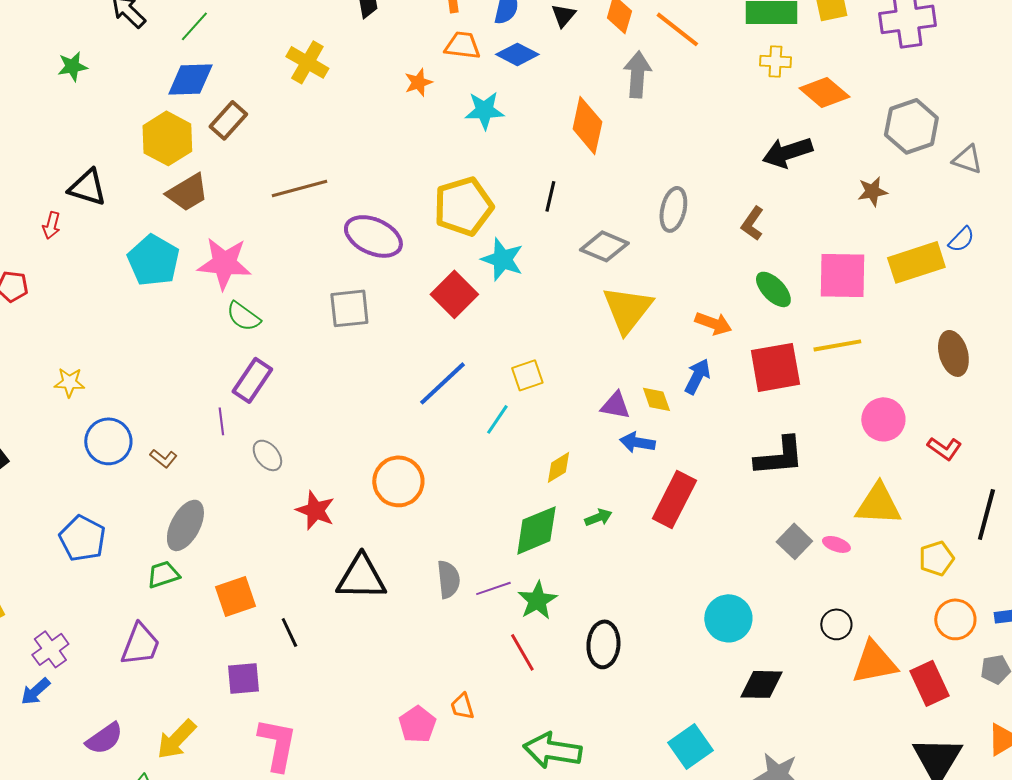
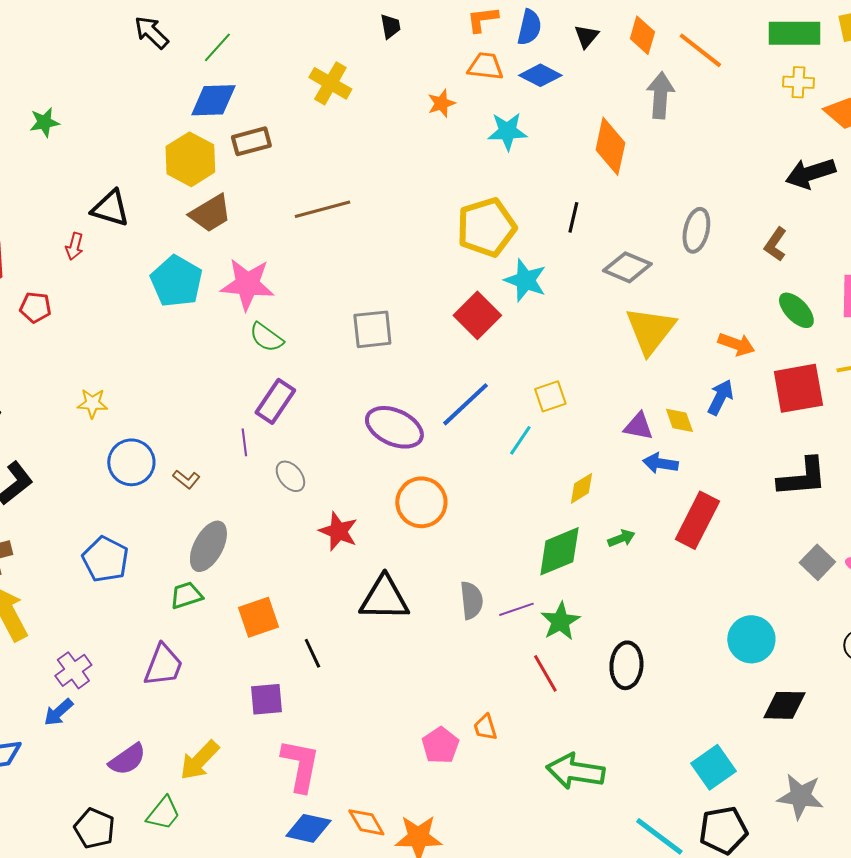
green star: (72, 66) -> (44, 122), moved
brown rectangle: (228, 120) -> (251, 141), turned 33
purple ellipse: (373, 236) -> (394, 427), moved

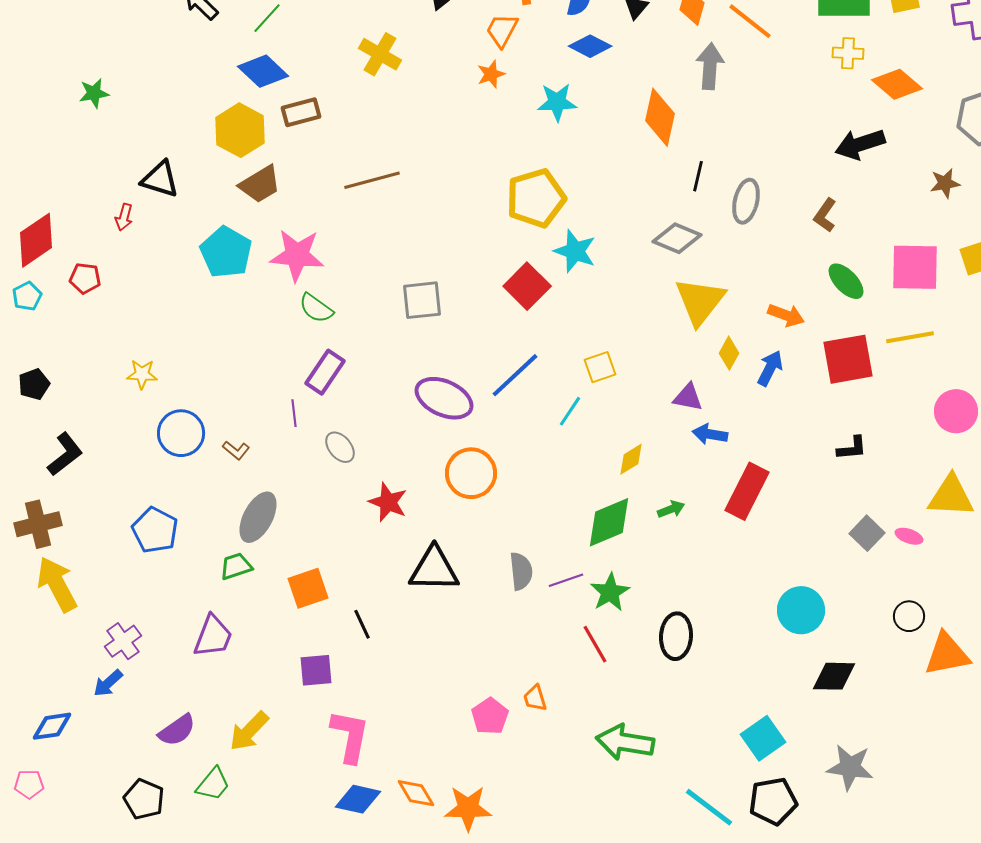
orange trapezoid: (485, 66) -> (502, 30), moved, turned -69
blue diamond: (213, 100) -> (263, 71), turned 45
black line: (573, 217) -> (698, 176), moved
yellow diamond: (679, 420) -> (729, 353), moved, turned 48
black L-shape: (802, 477) -> (852, 448), size x0.6

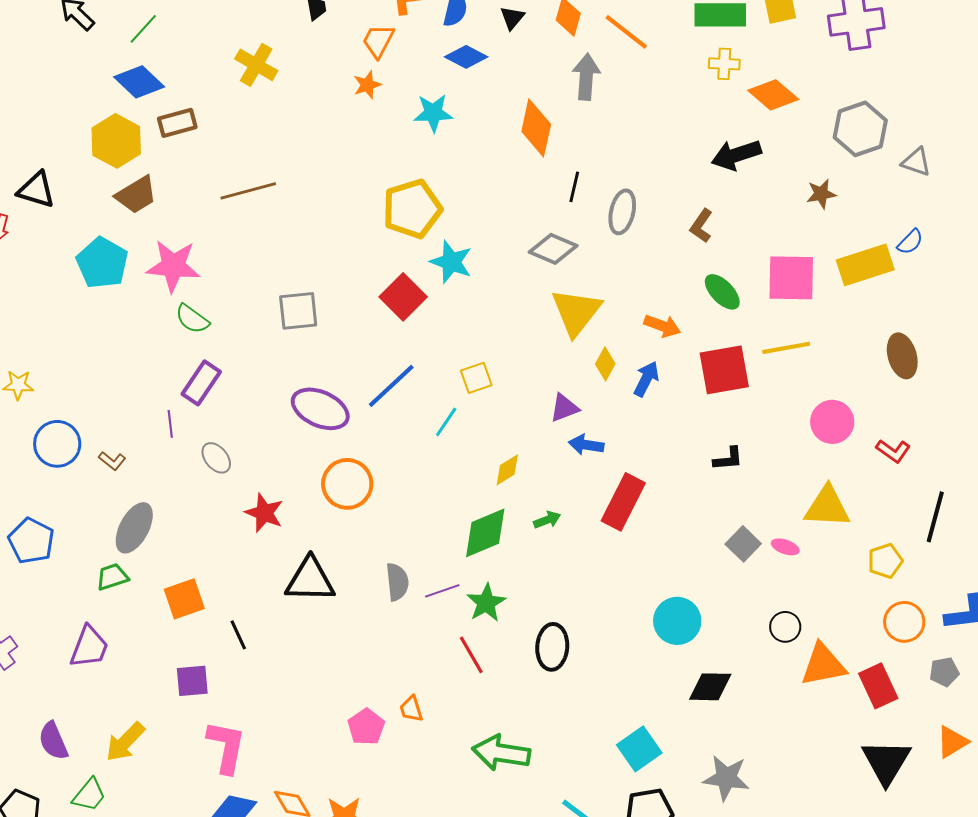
purple triangle: (688, 397) -> (564, 408), turned -32
purple semicircle: (177, 730) -> (53, 741), turned 102

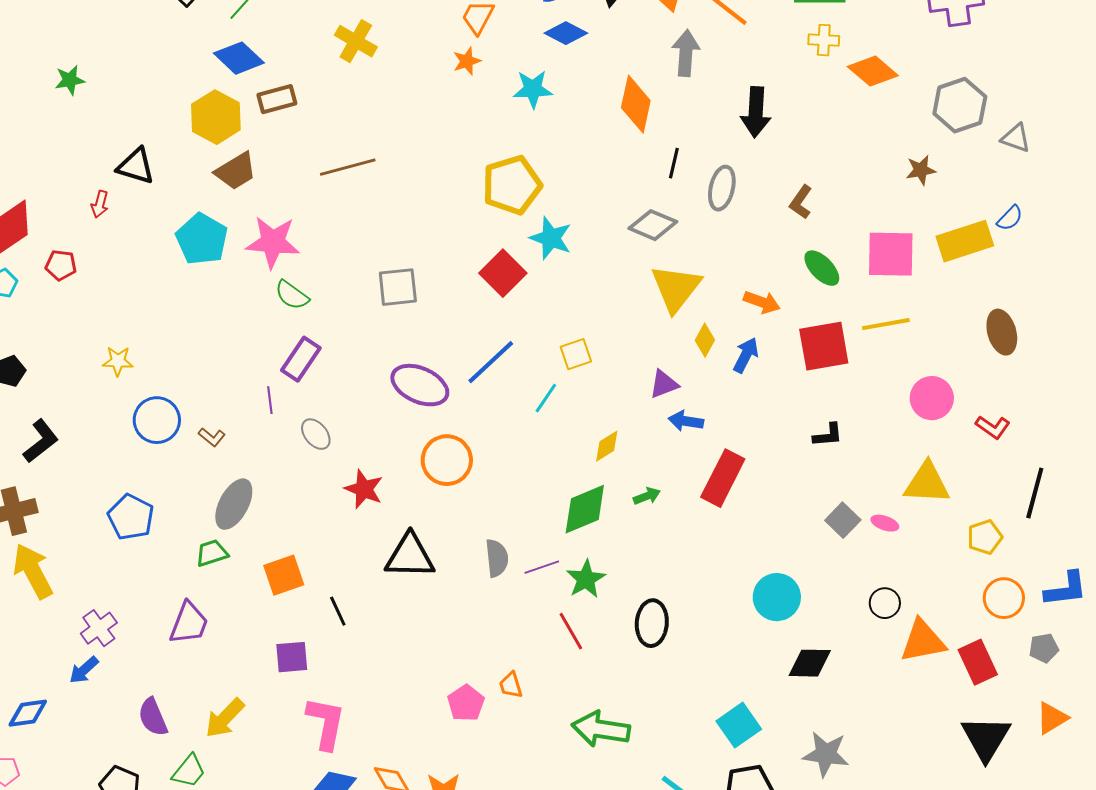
black arrow: (736, 155) -> (756, 112), moved, turned -69

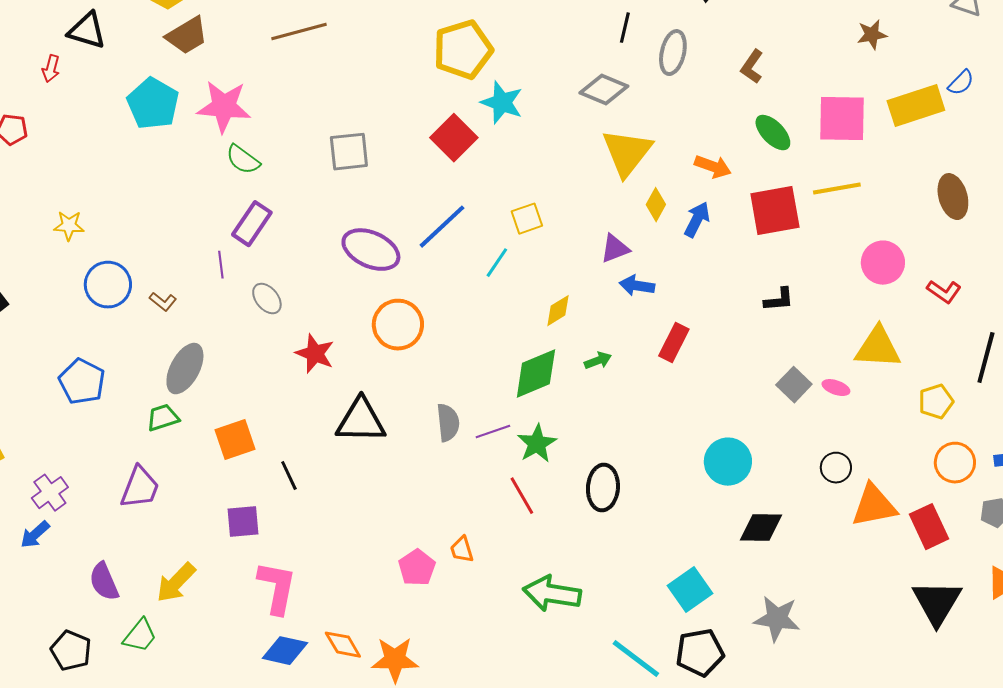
red rectangle: (723, 478) -> (674, 343), size x0.7

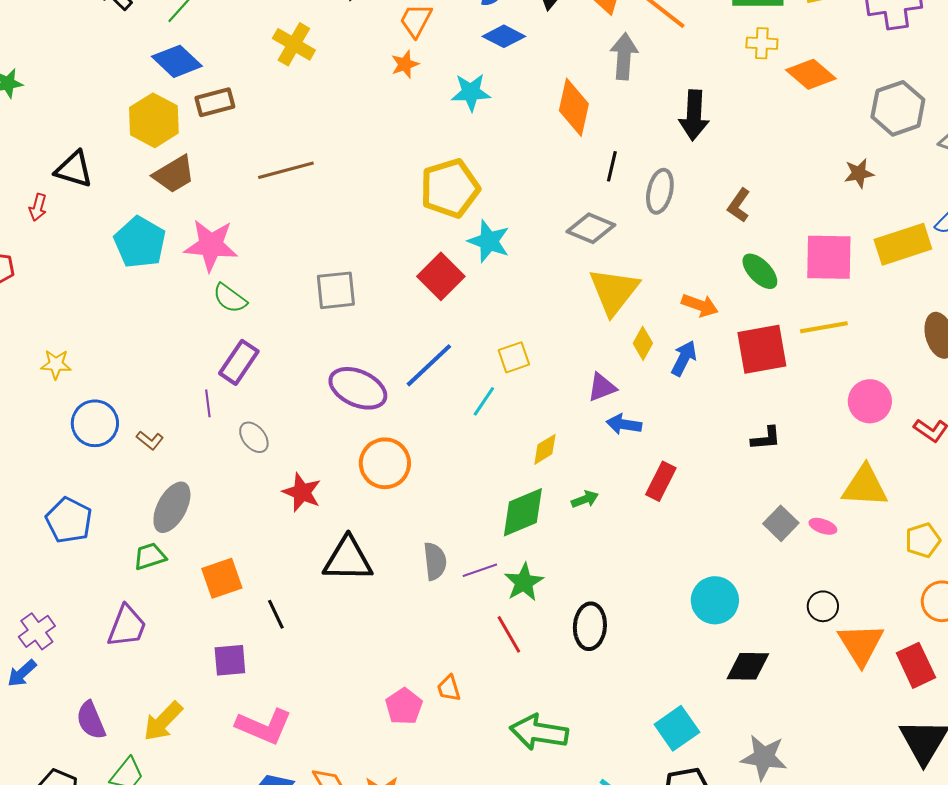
orange triangle: (874, 506) -> (861, 644), turned -51
pink L-shape: (277, 588) -> (264, 726), turned 102

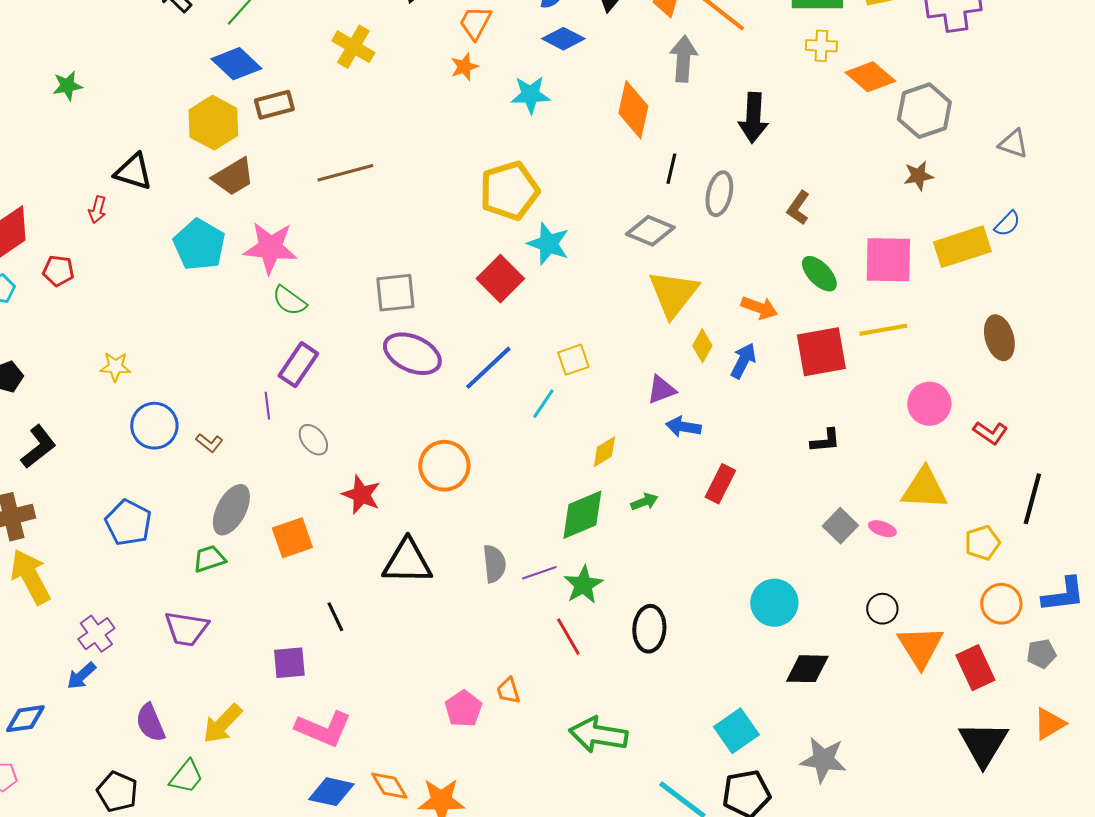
gray hexagon: (898, 108) -> (924, 111), moved
purple ellipse: (358, 388) -> (412, 354), moved
orange square: (222, 578) -> (292, 538), moved
purple trapezoid: (127, 626) -> (186, 629), turned 78

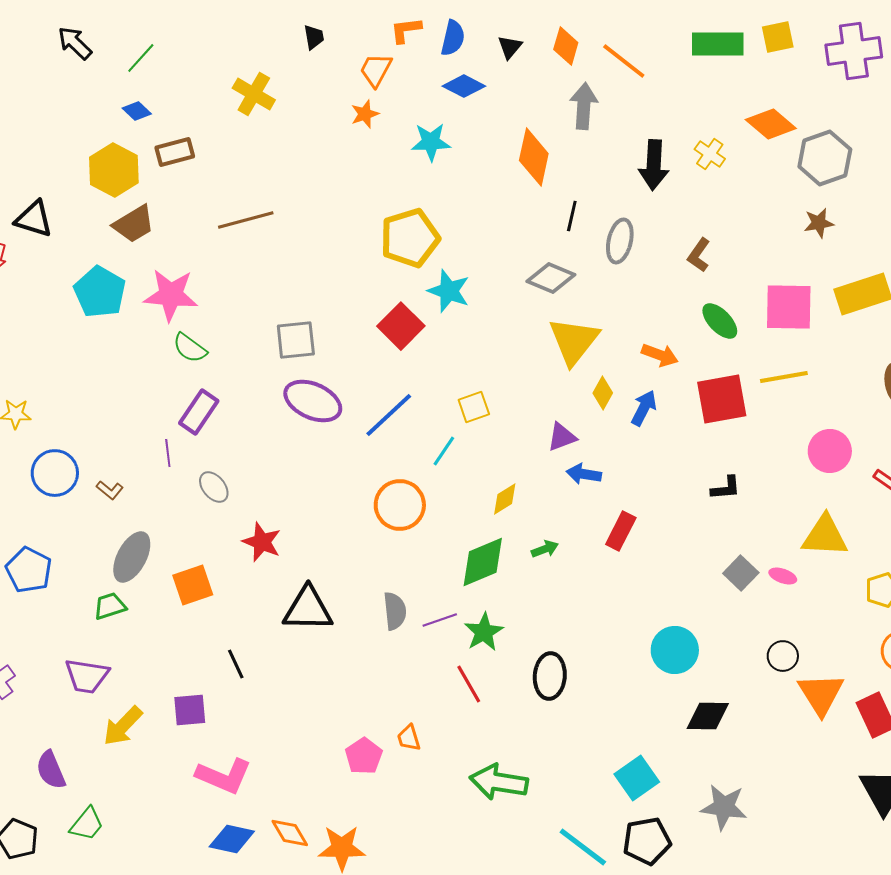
yellow cross: (821, 46) -> (710, 154), moved, turned 32
blue diamond: (236, 64) -> (137, 111), size x0.6
orange circle: (444, 466) -> (400, 505), moved
yellow arrow: (222, 724) -> (123, 726), moved

